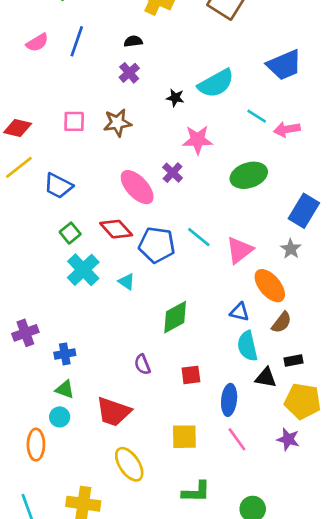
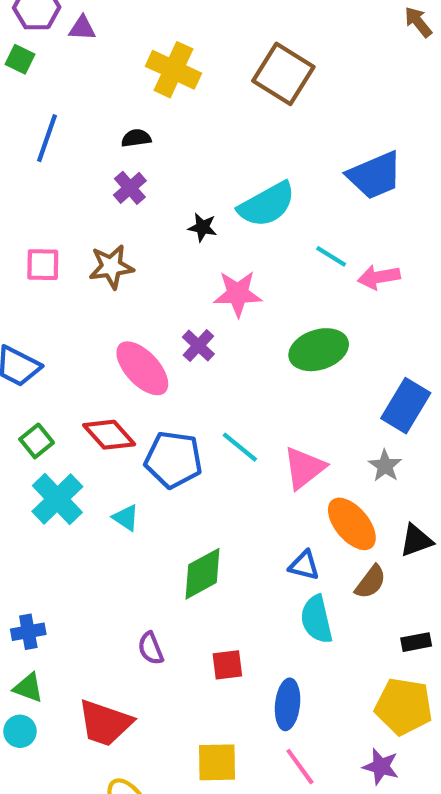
black rectangle: (293, 360) -> (416, 642), moved
black triangle: (266, 378) -> (416, 540), moved, turned -30

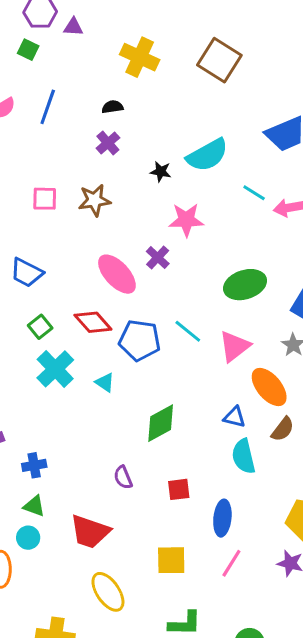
green ellipse: (319, 350) -> (245, 285), moved
pink line: (300, 767) -> (231, 563), turned 68

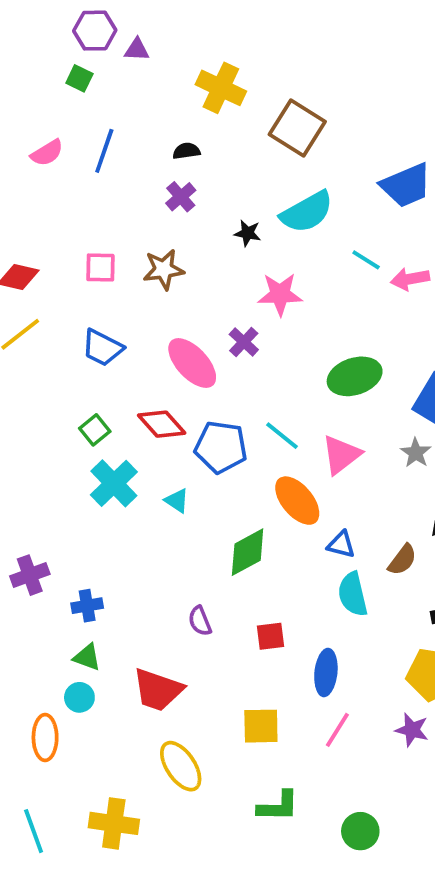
brown square: (219, 60) -> (297, 128), moved
blue trapezoid: (27, 273) -> (102, 348), moved
orange ellipse: (269, 387) -> (297, 501), moved

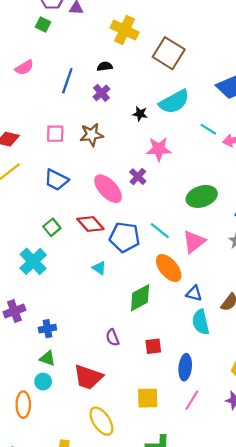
blue line: (104, 151) -> (67, 81), moved
cyan cross: (114, 483) -> (33, 261), moved

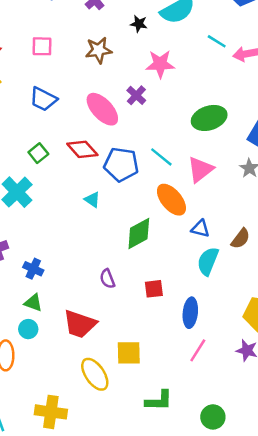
brown star: (92, 135) -> (99, 50), moved
cyan semicircle: (201, 322) -> (208, 261), turned 35
blue cross: (47, 329) -> (33, 269), turned 35
yellow square: (148, 398) -> (129, 353), moved

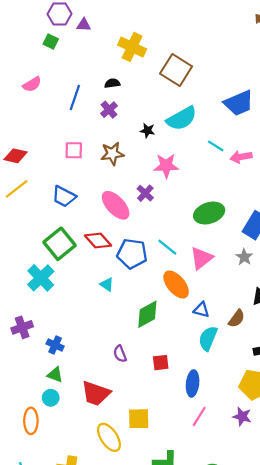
pink square: (42, 46) -> (74, 150), moved
green square: (38, 153) -> (59, 244), size x1.8

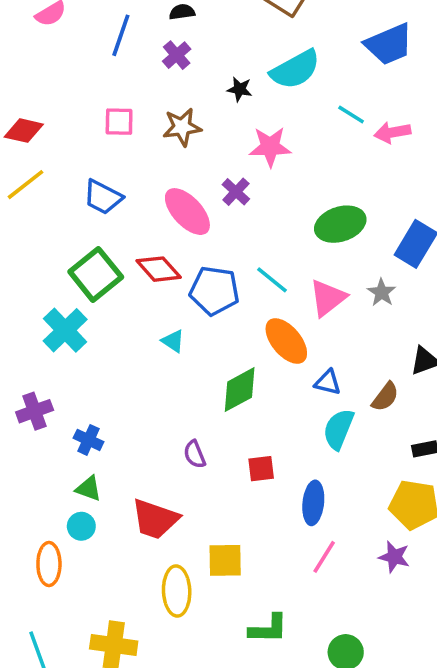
gray star: (244, 257) -> (382, 292), moved
yellow ellipse: (109, 437) -> (177, 591), turned 32

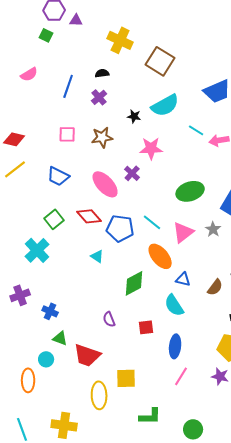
green square: (96, 274) -> (54, 219), size x0.7
cyan semicircle: (338, 429) -> (174, 305), moved, turned -55
green triangle: (88, 488) -> (60, 338), moved

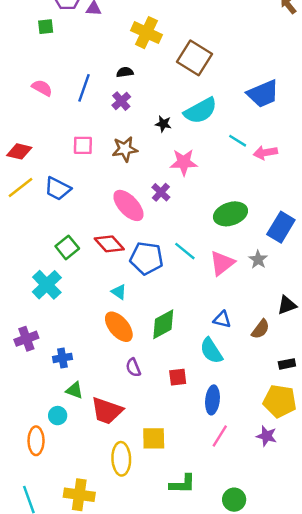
green square: (46, 35) -> (46, 27), moved, turned -32
pink semicircle: (29, 74) -> (42, 88), moved, turned -120
blue trapezoid: (58, 176) -> (58, 189), moved
orange ellipse: (160, 256) -> (119, 327), moved
blue cross: (50, 311) -> (62, 358), turned -35

